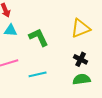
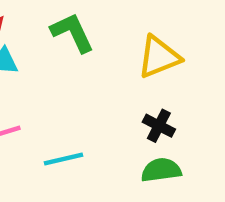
green L-shape: (39, 37) -> (72, 33), moved

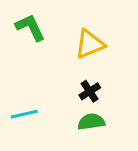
black cross: (159, 126) -> (90, 91), turned 30

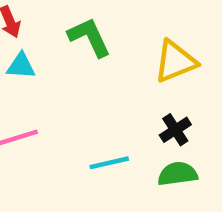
cyan line: (24, 114) -> (109, 163), moved

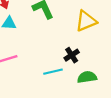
black cross: (175, 130) -> (72, 55), moved

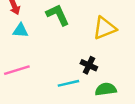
black cross: (72, 55) -> (89, 65), turned -32

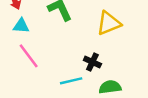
pink line: (17, 70) -> (29, 56), moved, turned 70

